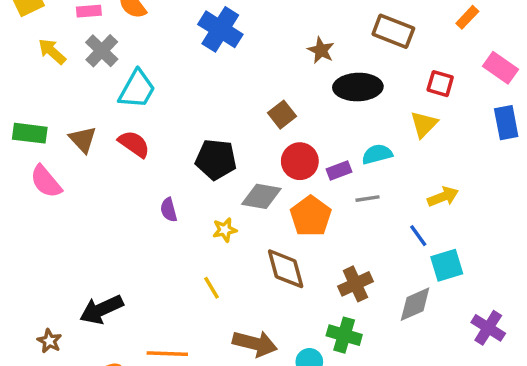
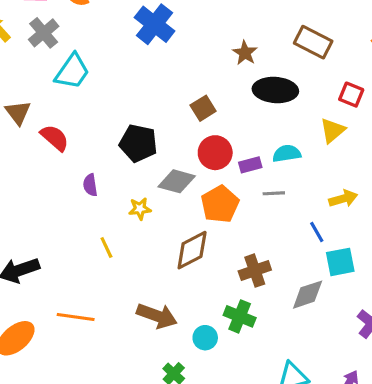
red semicircle: (134, 144) -> (55, 138), moved
brown diamond: (286, 269) -> (192, 250), turned 72
yellow line: (212, 288) -> (106, 248), moved

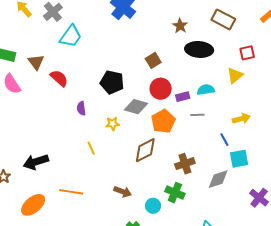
red square: (351, 95) -> (247, 53), turned -35
brown arrow: (157, 316) -> (123, 192), size x0.7

